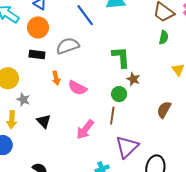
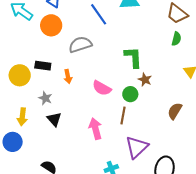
black rectangle: (37, 54) -> (43, 66), moved
pink semicircle: (77, 88) -> (102, 88), moved
gray star: (23, 100) -> (45, 98), moved
pink arrow: (85, 129) -> (95, 129), turned 125

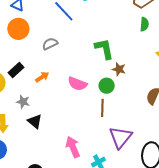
gray semicircle: (80, 45) -> (50, 44), size x0.7
black rectangle: (43, 66) -> (16, 70), turned -42
orange arrow: (68, 76) -> (42, 77), turned -104
pink arrow: (95, 129) -> (73, 147), moved

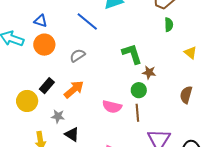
orange arrow: (42, 77) -> (74, 89), size x1.5
pink semicircle: (77, 84) -> (112, 107), moved

